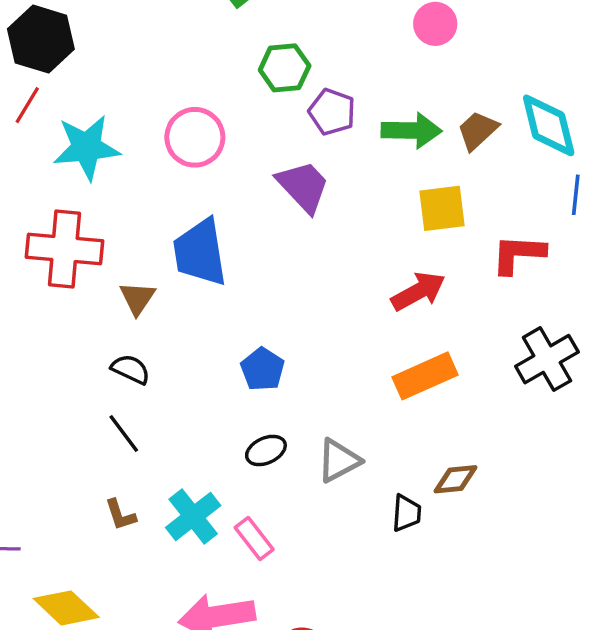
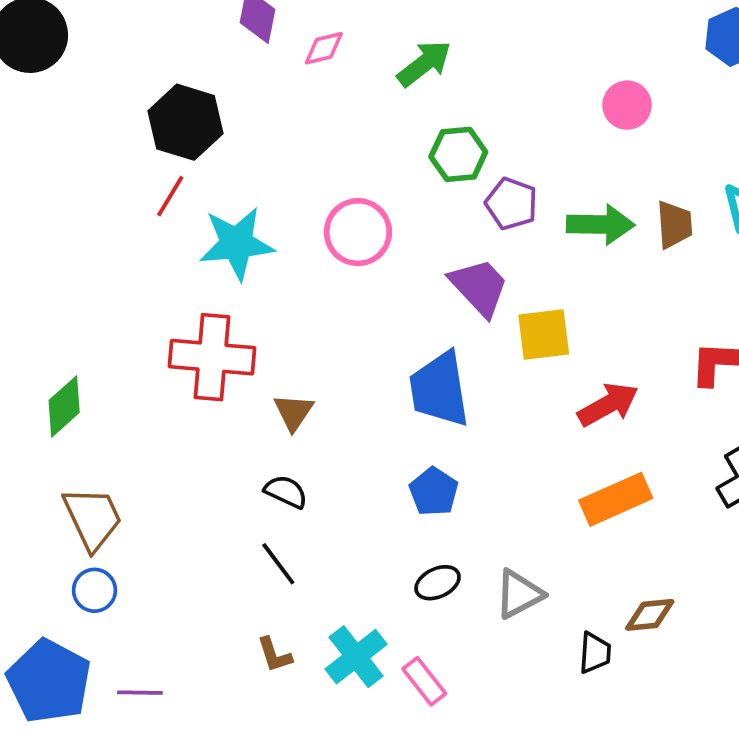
brown trapezoid: (478, 131) -> (674, 224), turned 129
yellow square: (442, 208) -> (544, 334), moved
blue trapezoid: (200, 252) -> (439, 389), moved

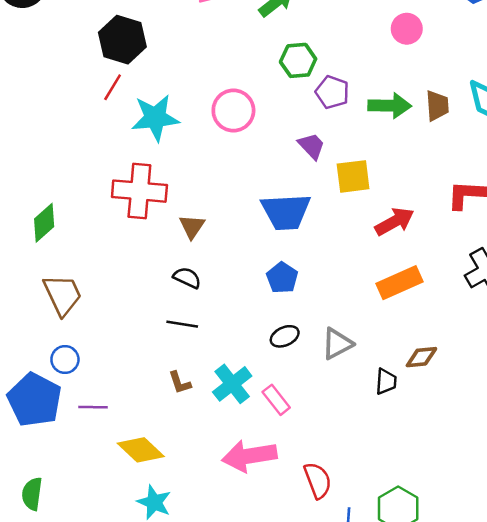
purple trapezoid: (479, 287) -> (312, 146), size x0.7
blue trapezoid: (439, 389) -> (286, 212), turned -84
black line: (278, 564) -> (182, 324), turned -44
blue circle: (94, 590) -> (65, 360), moved

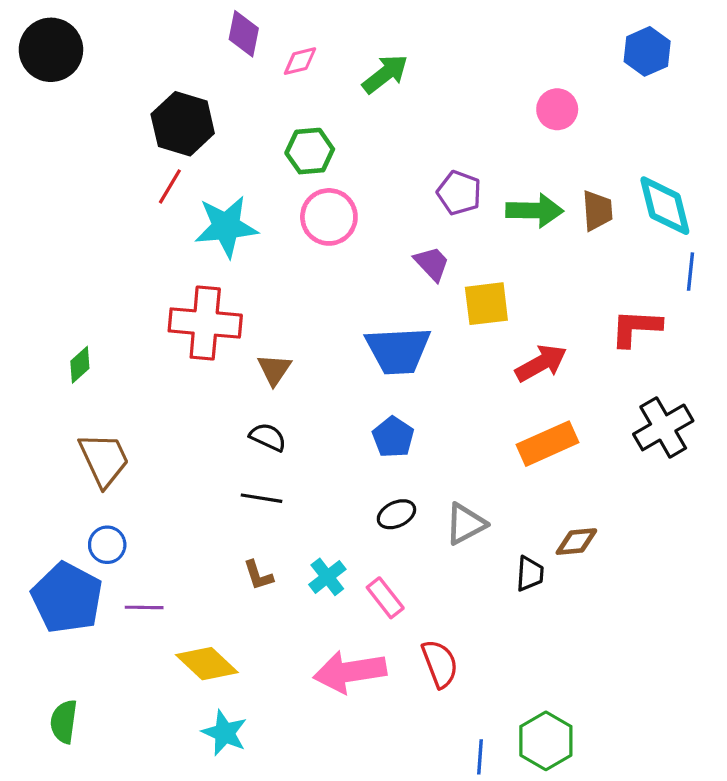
green hexagon: (298, 60) -> (310, 151), moved
green diamond: (44, 223) -> (80, 365), size x0.7
cyan cross: (232, 384) -> (327, 577), size x0.7
red semicircle: (318, 480) -> (440, 664), moved

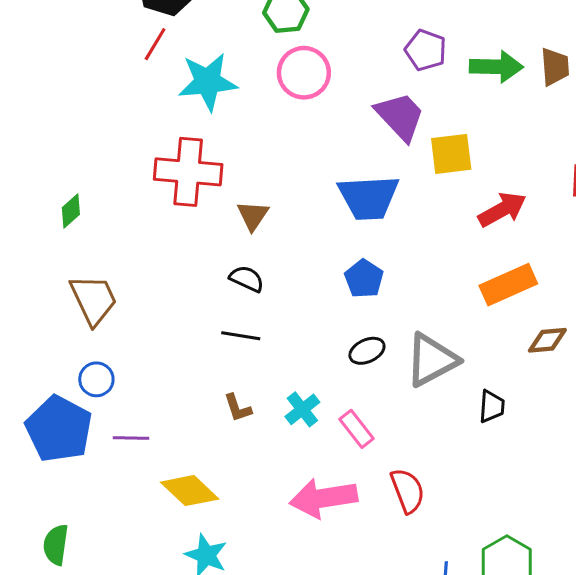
purple trapezoid: (432, 264) -> (400, 116), size x1.5
gray triangle: (466, 524) -> (432, 360), size x1.4
brown diamond: (576, 542) -> (547, 340), moved

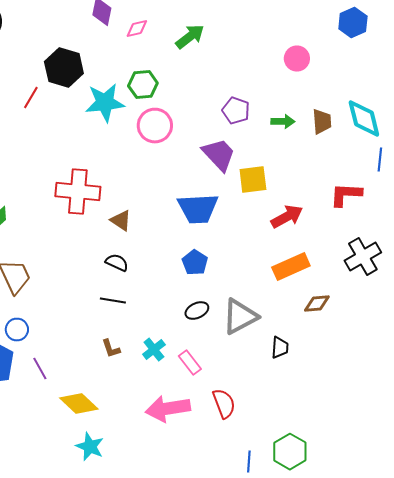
red line: (155, 44) -> (31, 98), moved
green arrow: (496, 67) -> (283, 122), size x0.7
cyan star: (208, 82) -> (105, 102), moved
brown triangle: (253, 216) -> (121, 220), turned -30
purple line: (131, 438) -> (40, 368), turned 60

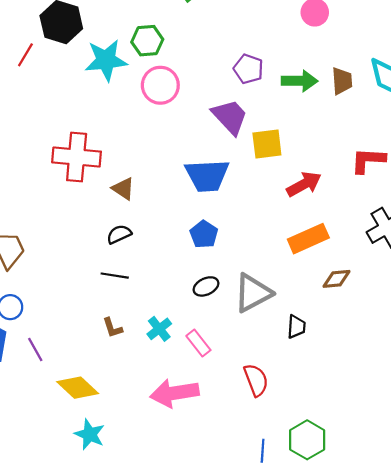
green arrow: (283, 122) -> (300, 81), size x1.4
black semicircle: (117, 262) -> (119, 234), turned -50
red semicircle: (224, 404) -> (256, 380), moved

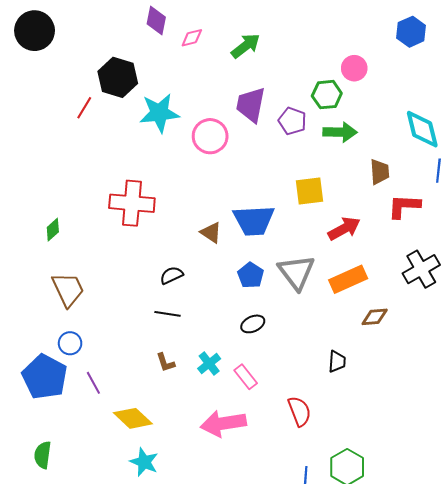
green hexagon: (147, 41) -> (327, 95), moved
brown trapezoid: (342, 81) -> (380, 172), moved
purple trapezoid: (230, 117) -> (251, 105), moved, turned -126
brown triangle: (123, 189) -> (211, 233), moved
gray triangle: (253, 293) -> (296, 272), moved, turned -39

